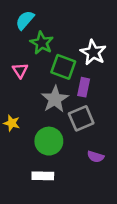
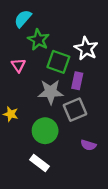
gray star: (55, 99) -> (51, 92), turned 30
white rectangle: (43, 176) -> (40, 163), turned 36

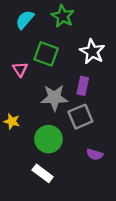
green star: (38, 40) -> (63, 16), moved
green square: (58, 62) -> (46, 54), moved

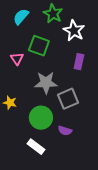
white star: (92, 52) -> (74, 31), moved
purple rectangle: (83, 86) -> (79, 62), moved
purple semicircle: (95, 154) -> (65, 131), moved

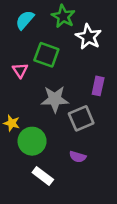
purple rectangle: (79, 62) -> (98, 86), moved
green circle: (41, 118) -> (32, 141), moved

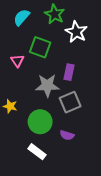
purple rectangle: (98, 86) -> (69, 72), moved
green circle: (32, 141) -> (40, 122), moved

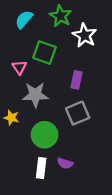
gray star: (47, 86) -> (35, 95), moved
purple semicircle: (67, 135) -> (65, 163), moved
white rectangle: (37, 152) -> (41, 168), turned 60

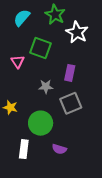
gray star: (35, 95) -> (46, 87), moved, size x0.6
white rectangle: (41, 168) -> (24, 149), moved

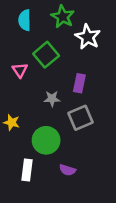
cyan semicircle: (22, 18) -> (25, 20), turned -42
green square: (41, 48) -> (46, 55), turned 30

